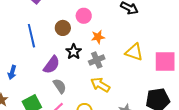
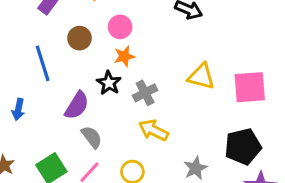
brown circle: (63, 28) -> (79, 38), moved
orange star: (98, 37) -> (124, 56), moved
blue arrow: (12, 72) -> (18, 109), moved

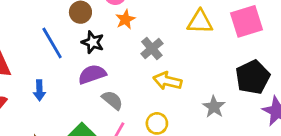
black star: (109, 83) -> (93, 42), moved
purple semicircle: (77, 105) -> (92, 74), turned -128

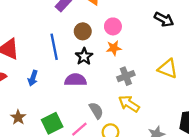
gray semicircle: (112, 100) -> (96, 111), moved

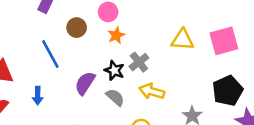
black star: (84, 56) -> (114, 70), moved
purple semicircle: (75, 80) -> (85, 83), turned -40
gray semicircle: (96, 111) -> (115, 97), moved

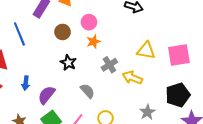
blue line: (50, 54) -> (19, 34), moved
black star: (114, 70) -> (68, 63), moved
purple semicircle: (85, 83) -> (46, 95), moved
yellow arrow: (152, 91) -> (132, 78), moved

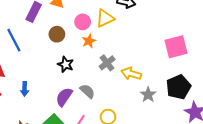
yellow triangle: (146, 51) -> (105, 18), moved, turned -30
purple semicircle: (46, 95) -> (64, 97), moved
gray star: (147, 112) -> (148, 95), moved

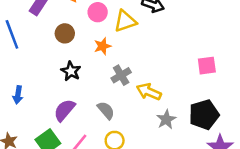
pink circle: (83, 22) -> (98, 12), moved
pink square: (176, 47) -> (207, 66), size x0.7
gray semicircle: (87, 91) -> (106, 110), moved

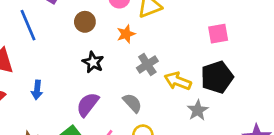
pink square: (207, 66) -> (218, 34), moved
black pentagon: (204, 115) -> (217, 77), moved

